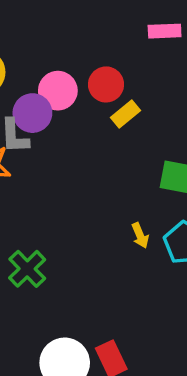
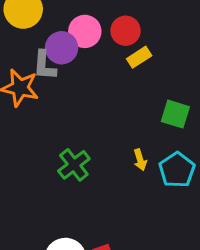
green cross: (27, 269) -> (74, 165), moved

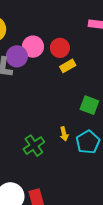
green cross: (74, 165) -> (34, 146), moved

